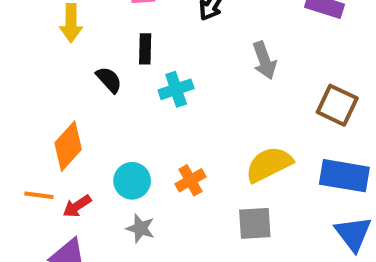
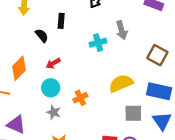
cyan cross: (176, 89) -> (98, 43), moved
orange cross: (190, 180) -> (80, 98), moved
red arrow: (77, 206) -> (53, 63), moved
gray square: (255, 223) -> (133, 113), moved

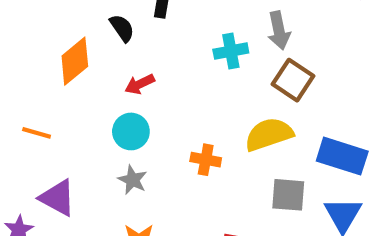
brown square: (157, 55) -> (293, 80), moved
orange diamond: (19, 68) -> (75, 61), moved
orange cross: (80, 98) -> (206, 160), moved, turned 32

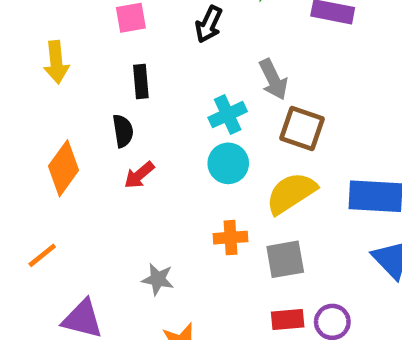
black semicircle: (122, 28) -> (123, 131), moved, turned 40
cyan circle: (131, 131) -> (228, 163), moved
orange line: (37, 133) -> (42, 255), turned -40
gray square: (288, 195) -> (285, 259), moved

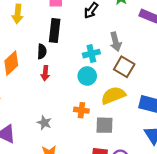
black rectangle: (141, 81) -> (55, 30), size x1.5
red arrow: (139, 175) -> (45, 73), turned -56

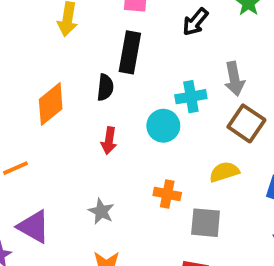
red arrow: (45, 73) -> (109, 141), moved
cyan circle: (87, 76) -> (163, 126), moved
yellow semicircle: (113, 95) -> (224, 172), size x0.7

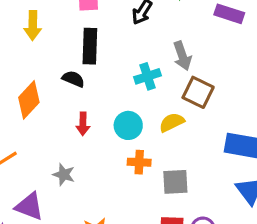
black semicircle: (105, 87) -> (73, 79), turned -65
cyan circle: (163, 126) -> (128, 125), moved
yellow semicircle: (224, 172) -> (172, 122), moved
gray star: (101, 211) -> (64, 175), moved

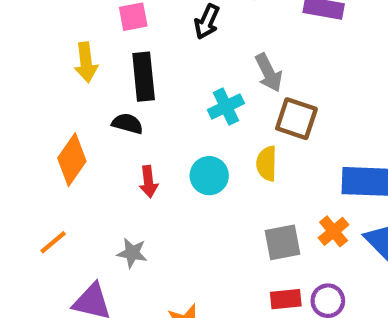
yellow arrow: (33, 25) -> (86, 62), moved
yellow semicircle: (172, 122) -> (267, 163), turned -55
orange cross: (139, 162) -> (334, 231), moved, turned -35

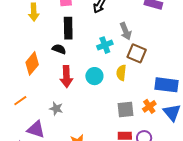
yellow arrow: (86, 62) -> (34, 12), moved
red arrow: (148, 182) -> (66, 77), size x1.5

